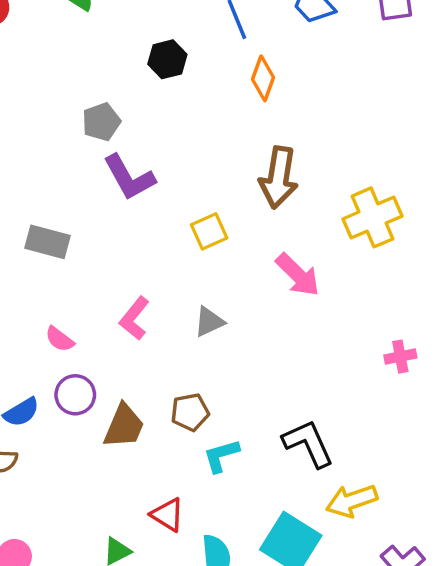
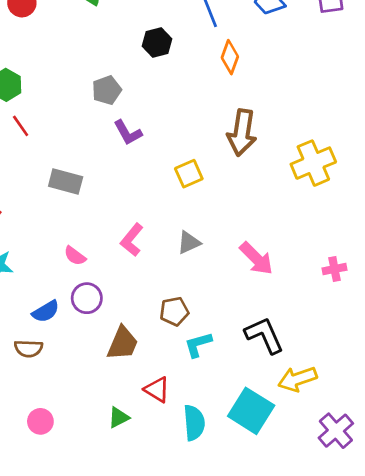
purple L-shape: (129, 177) -> (128, 133), size x0.7
pink arrow: (298, 275) -> (256, 258), moved
brown trapezoid: (124, 426) -> (123, 343), moved

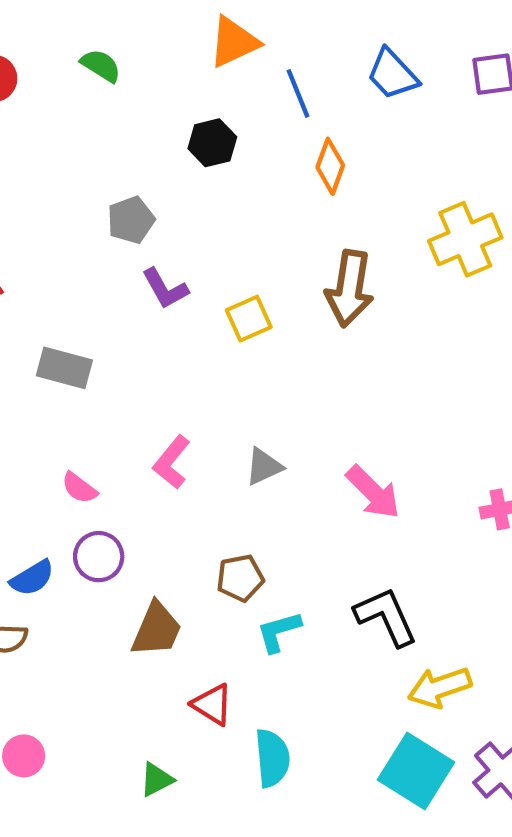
yellow cross: (313, 163) -> (465, 239), moved
yellow square: (189, 174) -> (249, 319), moved
cyan square: (251, 411) -> (416, 771), moved
green triangle: (119, 417) -> (157, 780), moved

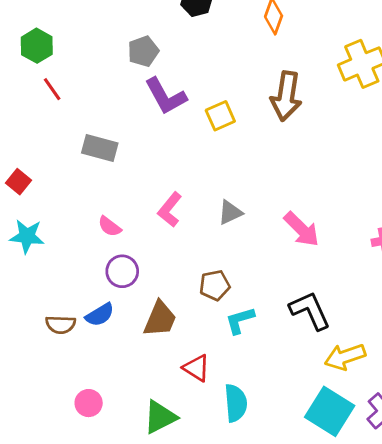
purple L-shape: (165, 289) -> (166, 96), size x1.4
blue semicircle: (32, 578) -> (100, 315), moved
pink circle: (24, 756) -> (89, 403), moved
green triangle: (157, 780) -> (160, 417), size x1.5

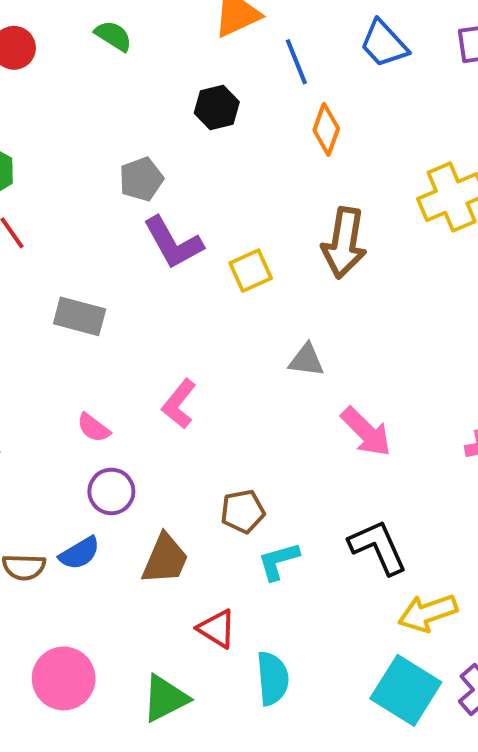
gray triangle: (230, 212) -> (306, 360), moved, turned 32
pink circle: (89, 403) -> (64, 678), size x1.6

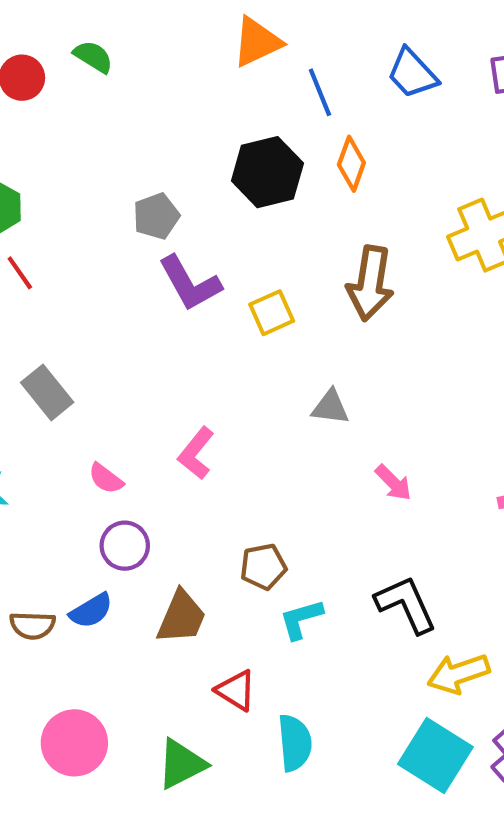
green semicircle: (113, 36) -> (93, 57), moved
black hexagon: (217, 107) -> (267, 172), moved, size x1.5
gray rectangle: (80, 316) -> (47, 392), moved, turned 36
pink arrow: (366, 432) -> (393, 483), size x0.7

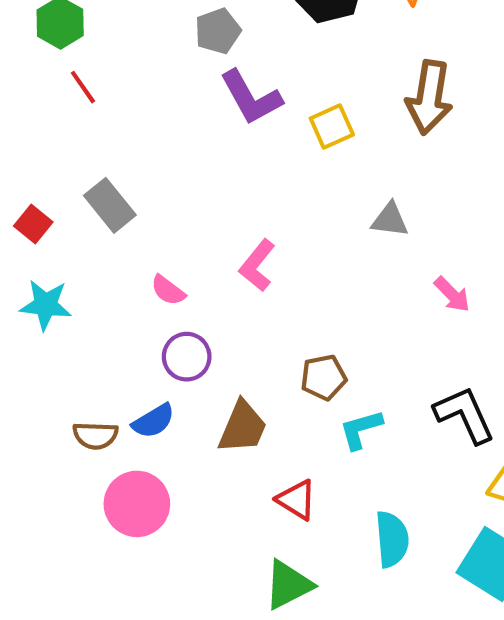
pink circle: (74, 743) -> (137, 504), moved
cyan semicircle: (295, 743) -> (392, 539), moved
green triangle: (181, 764) -> (288, 585), moved

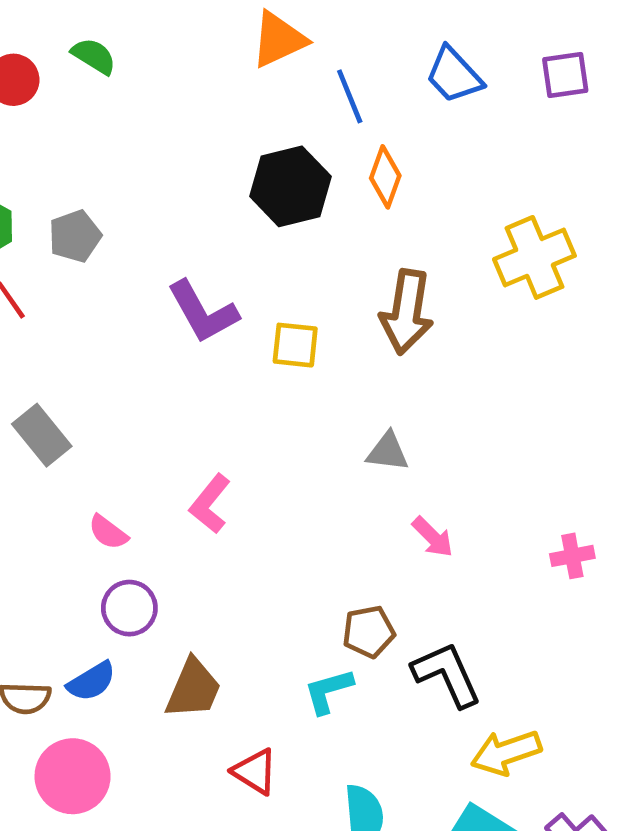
gray pentagon: (218, 31) -> (75, 236), moved
yellow square: (332, 126) -> (295, 345), turned 30
gray triangle: (390, 220) -> (388, 452), moved
brown pentagon: (324, 377) -> (369, 632), moved

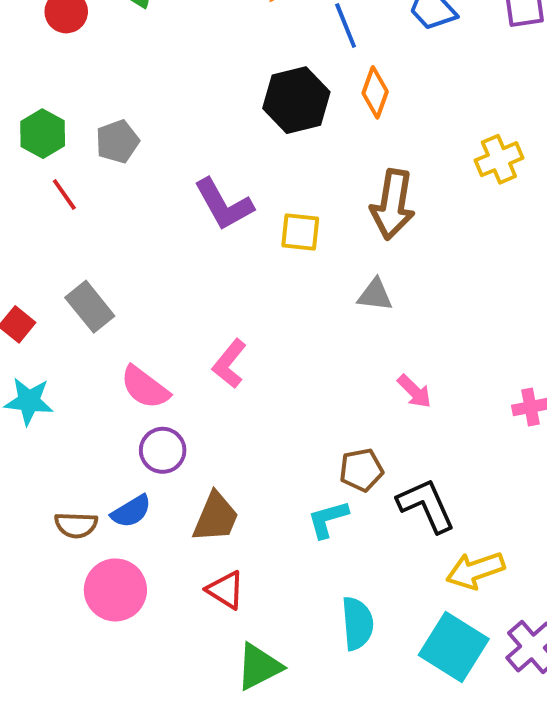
yellow cross: (534, 257) -> (499, 159), size x0.7
gray triangle: (388, 452) -> (375, 295), moved
pink semicircle: (108, 532) -> (145, 387), size x1.5
red triangle: (255, 771) -> (226, 590), moved

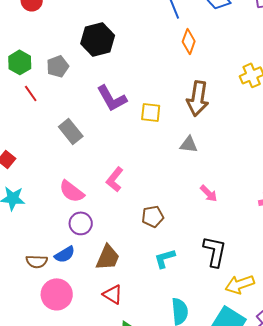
black hexagon: (296, 100) -> (98, 39), moved
gray rectangle: (90, 307) -> (71, 131), moved
brown pentagon: (361, 470) -> (153, 216), moved
black L-shape: (426, 505) -> (215, 251), turned 36

